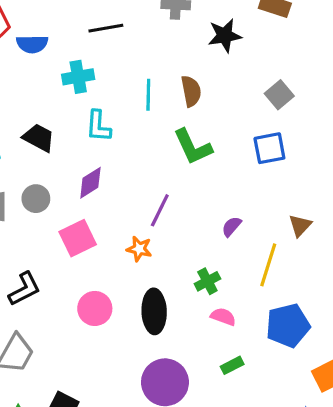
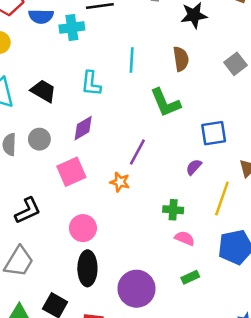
cyan cross: (78, 77) -> (72, 28), moved
brown semicircle: (191, 91) -> (181, 59), moved
blue square: (269, 148) -> (214, 133), moved
green cross: (207, 281) -> (173, 210), turned 30
black ellipse: (154, 311) -> (87, 268), moved

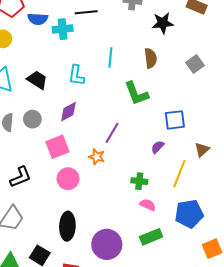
pink circle: (83, 228) -> (68, 179), moved
green rectangle: (190, 277) -> (151, 237), size x1.5

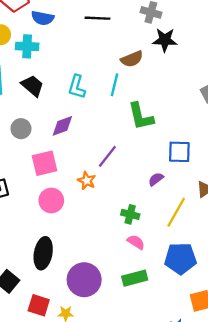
black star: (163, 23) -> (165, 40), moved
cyan cross: (63, 29) -> (27, 46), moved
cyan line: (110, 58) -> (114, 85), moved
brown semicircle: (151, 58) -> (132, 59), moved, turned 66

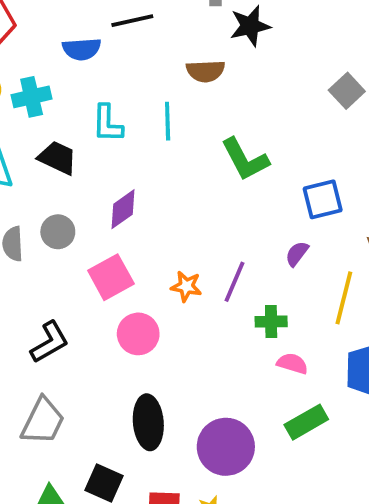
blue semicircle: (43, 18) -> (82, 49), moved
brown semicircle: (132, 59) -> (206, 71), turned 35
cyan line: (114, 85) -> (168, 121), moved
cyan L-shape: (77, 87) -> (107, 124), moved
purple line: (107, 156) -> (234, 282), moved

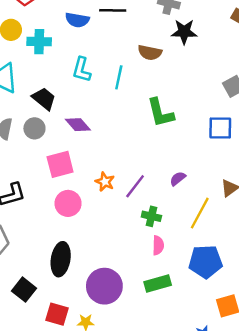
black trapezoid: (57, 158) -> (44, 99), moved
blue square: (323, 199) -> (220, 128), moved
purple diamond: (123, 209) -> (78, 125), turned 70
pink semicircle: (292, 364) -> (158, 245), turned 60

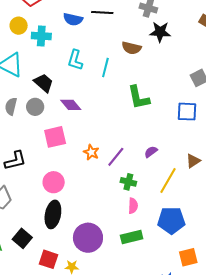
pink circle: (68, 203) -> (54, 182), moved

